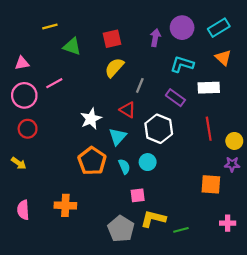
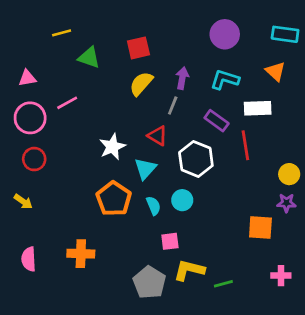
cyan rectangle: (219, 28) -> (285, 34), moved, turned 40
purple arrow: (155, 38) -> (182, 78), moved
red line: (209, 129) -> (245, 145), moved

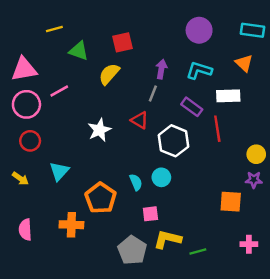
pink triangle: (27, 78) -> (24, 69), size x1.6
yellow semicircle: (141, 84) -> (109, 74), moved
cyan triangle: (145, 169) -> (59, 171), moved
orange pentagon: (114, 199) -> (101, 198), moved

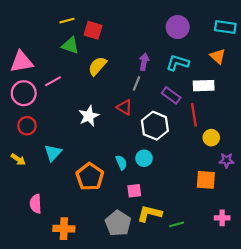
yellow line: (54, 29) -> (67, 21), moved
red square: (122, 42) -> (93, 30), moved, turned 30
yellow circle: (256, 154) -> (211, 138), moved
orange cross: (71, 225) -> (64, 229), moved
pink semicircle: (25, 230) -> (36, 204), moved

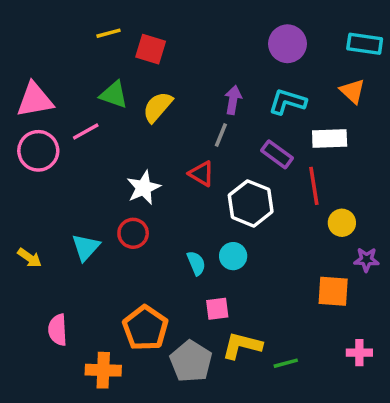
green triangle: (70, 45) -> (114, 95), moved
red circle: (27, 126) -> (133, 233), moved
orange pentagon: (90, 177) -> (145, 328), moved

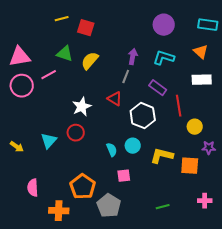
white rectangle: (330, 139) -> (202, 80), moved
yellow L-shape: (242, 346) -> (162, 156), moved

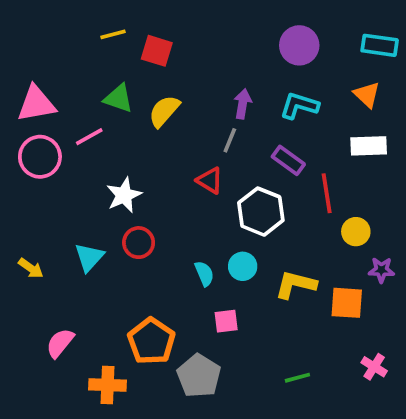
white star: (82, 107) -> (124, 195), moved
pink semicircle: (33, 188) -> (60, 343), turned 42
pink cross: (205, 201) -> (374, 367), turned 32

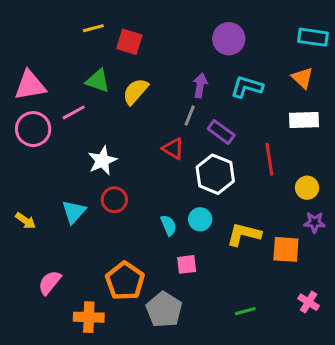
purple circle: (299, 45) -> (229, 39), moved
purple rectangle: (288, 160) -> (221, 132), moved
yellow circle: (356, 232) -> (307, 188), moved

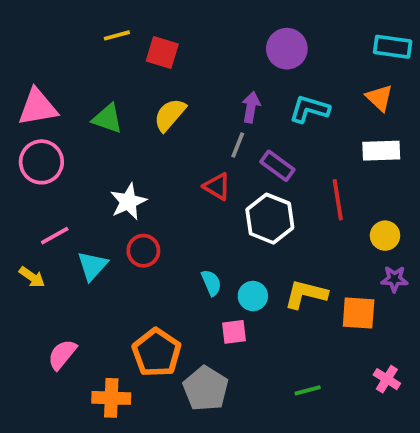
green triangle: (98, 81) -> (107, 119), moved
pink line: (74, 112) -> (55, 236), moved
cyan circle: (200, 219) -> (253, 296), moved

